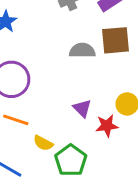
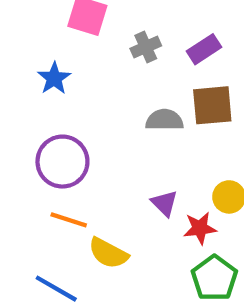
yellow semicircle: (43, 143) -> (108, 253), size x1.4
green pentagon: (71, 160) -> (214, 278), moved

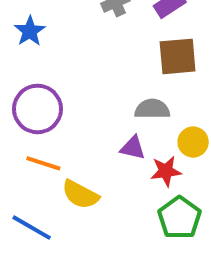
gray semicircle: (164, 120) -> (152, 109), moved
purple triangle: (164, 203) -> (133, 148), turned -32

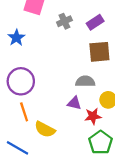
orange line: (43, 163) -> (24, 112), turned 54

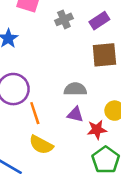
gray semicircle: (85, 81) -> (75, 89), moved
orange line: (24, 112) -> (35, 113), moved

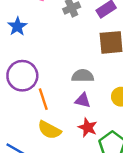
red star: (97, 130) -> (88, 127), moved, turned 30

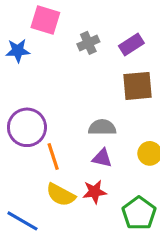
blue star: (17, 26) -> (18, 51), moved, turned 30
red star: (88, 127) -> (94, 192), moved, turned -30

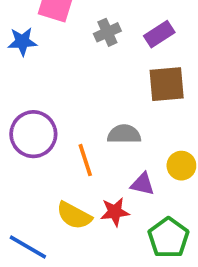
orange line: (53, 156) -> (85, 160), moved
purple triangle: (102, 158) -> (143, 184), moved

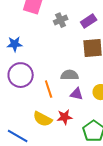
blue star: (22, 42) -> (15, 44), moved
purple triangle: (143, 184) -> (77, 94), moved

